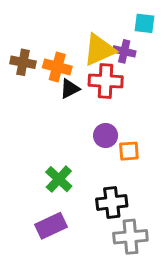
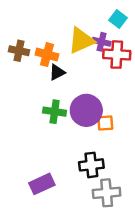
cyan square: (144, 23) -> (118, 19), turned 30
red cross: (106, 81) -> (117, 55), moved
purple circle: (106, 136) -> (86, 110), size x1.6
green cross: (59, 179) -> (55, 112), moved, turned -35

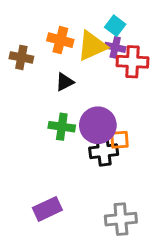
cyan square: (118, 19) -> (115, 26), moved
orange cross: (47, 55) -> (60, 40), moved
black cross: (91, 165) -> (104, 151), moved

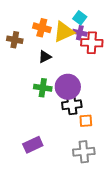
orange square: (120, 140) -> (86, 121), moved

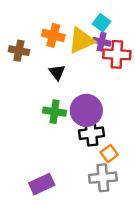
black triangle: (45, 57) -> (57, 72), turned -40
orange square: (86, 121) -> (109, 154), turned -32
gray cross: (84, 152) -> (103, 178), moved

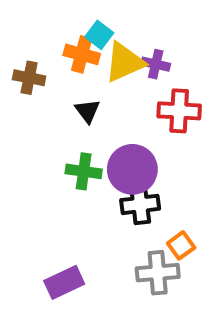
cyan square: (102, 23) -> (99, 35), moved
red cross: (117, 54) -> (179, 111), moved
orange square: (109, 154) -> (181, 245), moved

